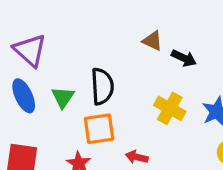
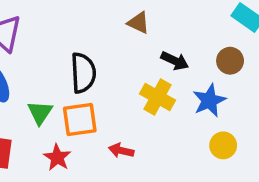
black arrow: (184, 58) -> (175, 61), moved
green triangle: (63, 97) -> (40, 113), moved

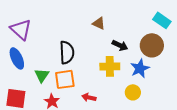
brown circle: (230, 61) -> (152, 45), size x1.5
yellow cross: (157, 97) -> (110, 66), turned -30
yellow circle: (223, 145) -> (133, 92), moved

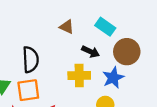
cyan rectangle: (162, 20) -> (105, 27), moved

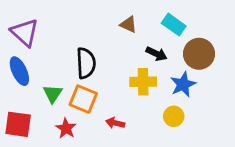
orange square: (28, 90) -> (83, 99), turned 30

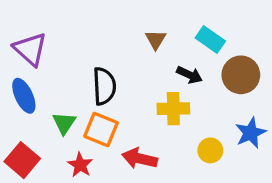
brown triangle: (128, 25) -> (156, 39), turned 36
blue star: (183, 84) -> (251, 133), moved
red arrow: (115, 123) -> (140, 158), size x1.5
red square: (18, 124) -> (22, 160), turned 32

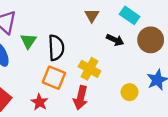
yellow cross: (173, 109) -> (90, 69), moved, turned 30
green triangle: (64, 123) -> (28, 41), moved
red arrow: (140, 158) -> (81, 98), turned -90

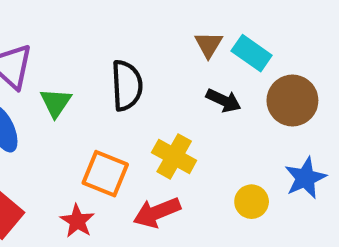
brown triangle: (92, 15) -> (209, 45), moved
black semicircle: (56, 48) -> (127, 85), moved
red arrow: (81, 98) -> (157, 212), turned 55

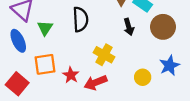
black arrow: (224, 100) -> (129, 27), turned 49
orange square: (105, 174) -> (45, 64), moved, turned -30
red star: (77, 221) -> (71, 75), moved

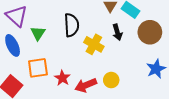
yellow cross: (104, 55) -> (94, 44), moved
yellow circle: (143, 77) -> (111, 80), moved

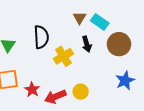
yellow cross: (94, 44) -> (63, 56), turned 30

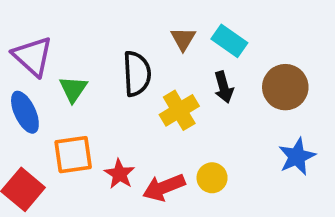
brown triangle: (80, 18) -> (183, 39), moved
cyan rectangle: (100, 22) -> (229, 41), moved

